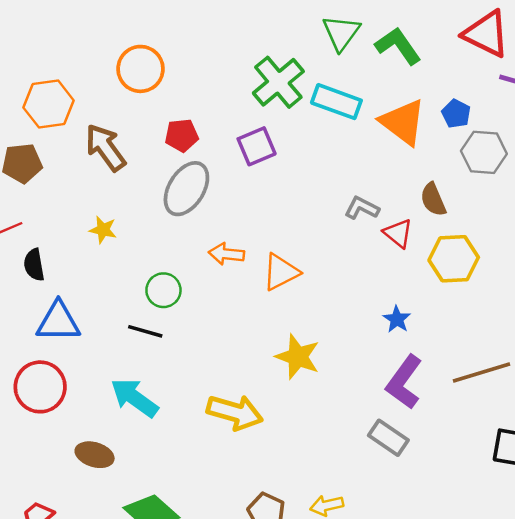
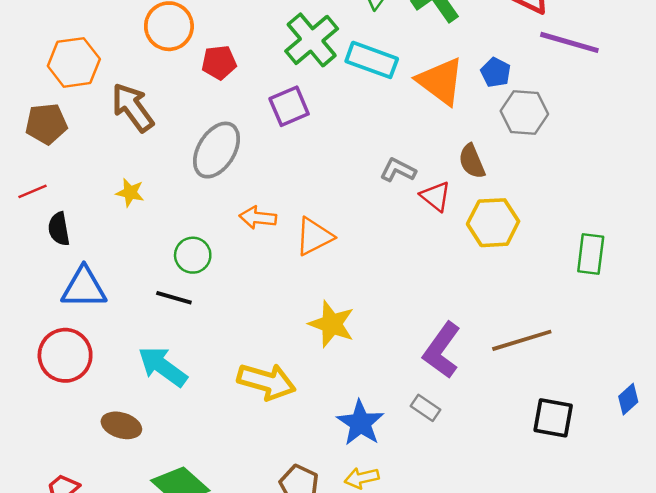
red pentagon: (182, 135) -> (219, 62), moved
blue star: (397, 319) -> (360, 423), moved, size x1.6
gray rectangle: (388, 438) -> (426, 408), size x0.7

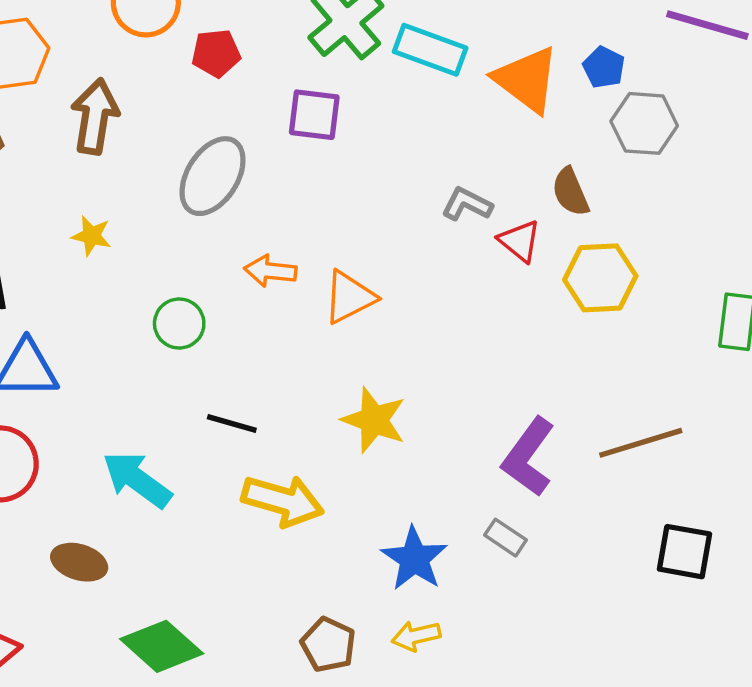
purple square: (289, 106) -> (314, 115), turned 30
brown arrow: (133, 108) -> (95, 116), turned 45
black line: (174, 298) -> (232, 424), moved

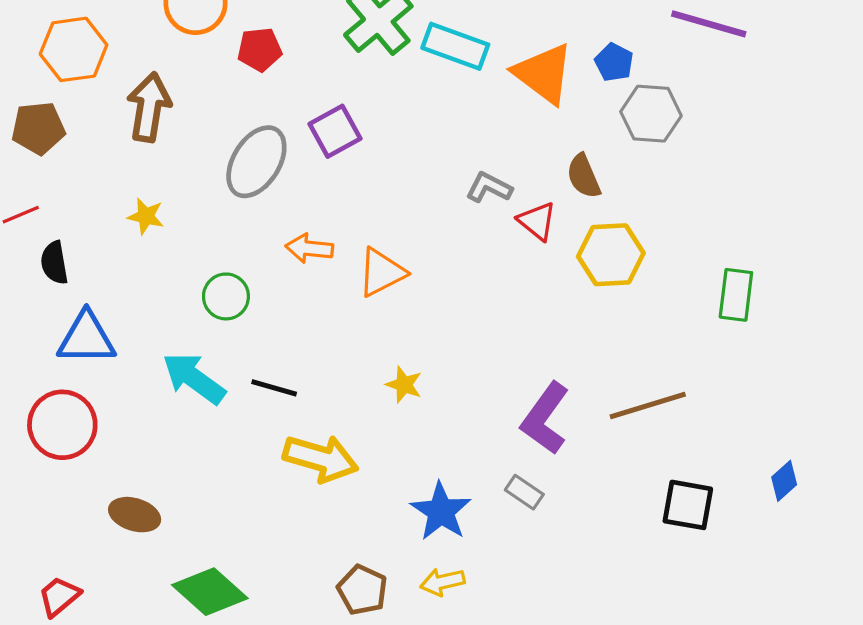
purple square: (314, 115) -> (335, 131), moved, turned -36
yellow star: (374, 420) -> (404, 385), size x0.6
cyan arrow: (137, 480) -> (194, 378), moved

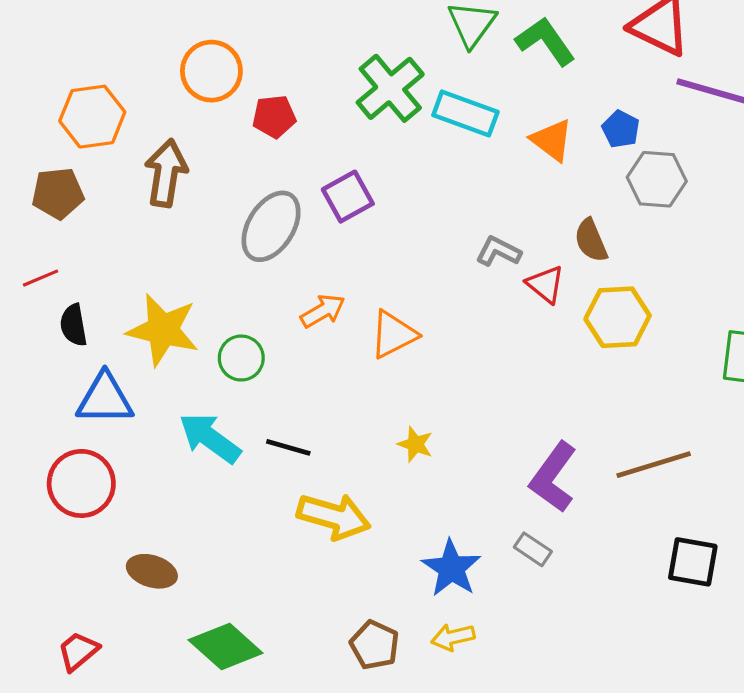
orange triangle: (544, 74) -> (552, 140), size x0.7
yellow star: (146, 216) -> (163, 330), moved, size x2.0
orange arrow: (309, 248) -> (323, 311), turned 144

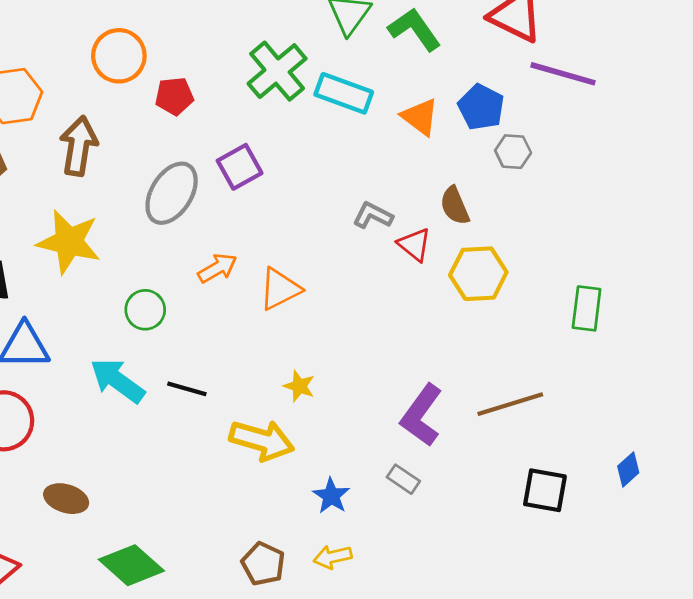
blue pentagon: (621, 129) -> (481, 107), size x1.4
gray hexagon: (657, 179) -> (513, 152), size x0.7
yellow star: (163, 330) -> (69, 242), moved
yellow arrow: (334, 516) -> (262, 440), moved
blue star: (451, 568) -> (331, 496), size x0.7

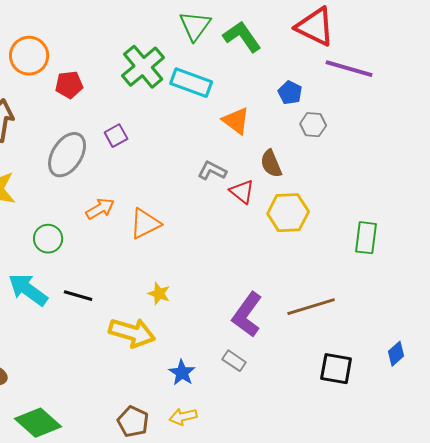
blue pentagon: (481, 107) -> (290, 93), size x0.7
orange triangle: (420, 117) -> (236, 121), moved
purple square: (240, 167) -> (116, 136), size x0.7

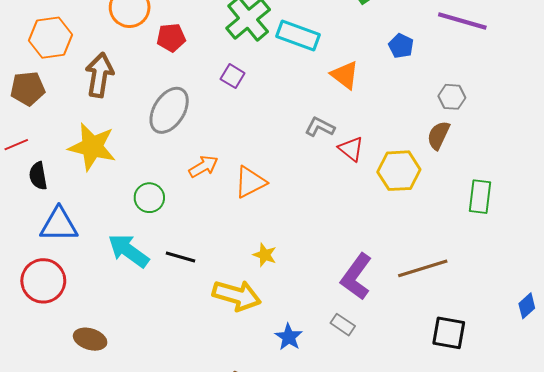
gray hexagon: (313, 125) -> (452, 97), moved
purple square: (116, 136) -> (233, 76), moved, turned -30
brown semicircle: (271, 164) -> (438, 135), moved, turned 48
blue diamond: (396, 354) -> (527, 306), moved

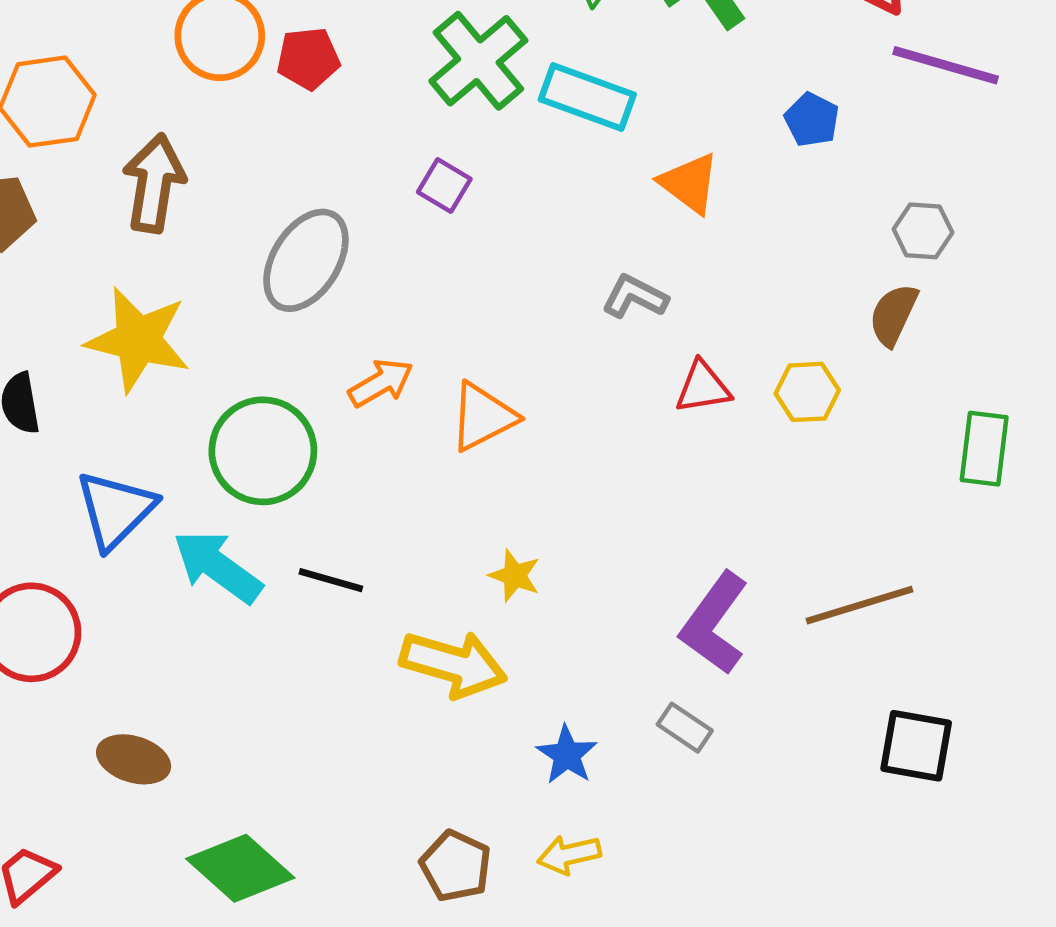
red pentagon: (171, 38) -> (308, 58), moved
red triangle: (351, 149) -> (703, 387), moved, turned -48
yellow hexagon: (399, 171) -> (807, 392), size x0.7
green circle: (149, 198) -> (263, 451), size x1.6
blue triangle: (59, 225) -> (115, 510), moved, turned -45

